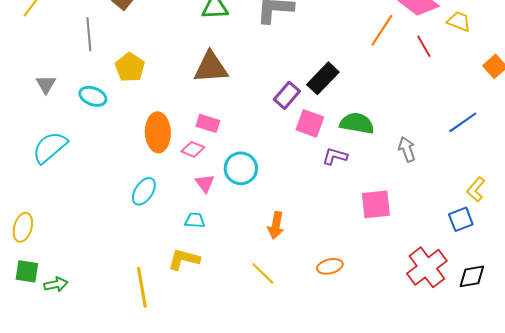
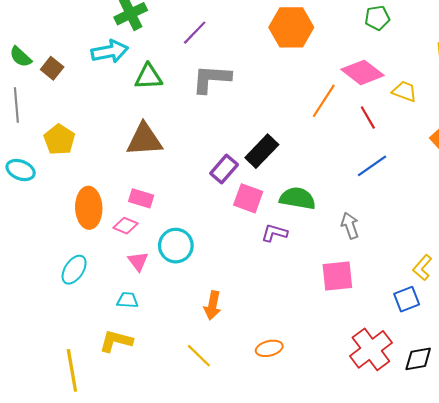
blue line: (463, 122) -> (372, 166), moved
pink square: (376, 204) -> (337, 276), moved

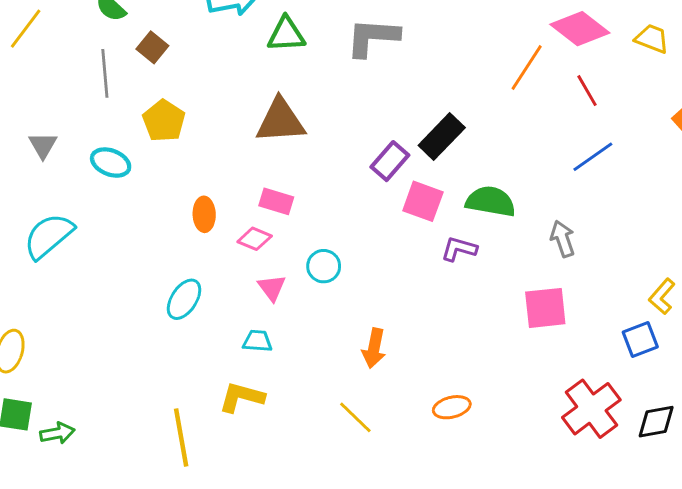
brown square: (52, 68) -> (152, 47), moved
yellow trapezoid: (405, 91) -> (652, 39), moved
orange ellipse: (89, 208) -> (204, 214), size x0.6
cyan circle: (176, 246) -> (324, 266), size x0.7

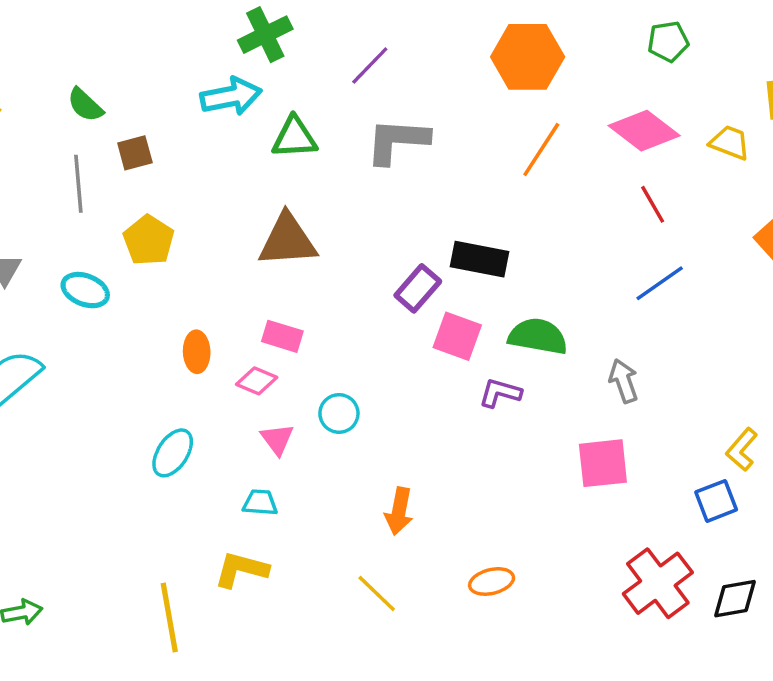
brown square: (152, 47) -> (135, 153), turned 36
orange line: (527, 67) -> (541, 149), moved
black rectangle: (442, 137) -> (480, 259), turned 57

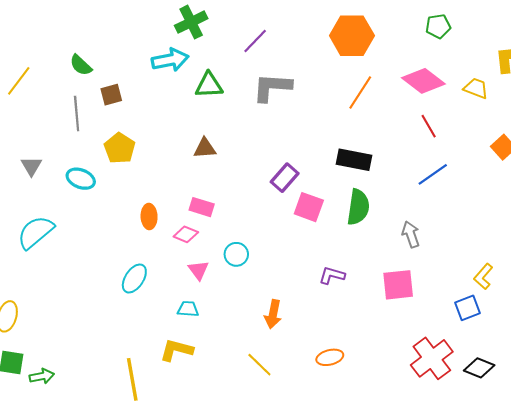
brown triangle: (288, 240) -> (205, 148), size x0.6
black rectangle: (480, 259) -> (354, 160), moved
green semicircle: (538, 336) -> (358, 207), turned 88
purple L-shape: (500, 393) -> (332, 275), moved
black diamond: (735, 599) -> (479, 368), turned 32

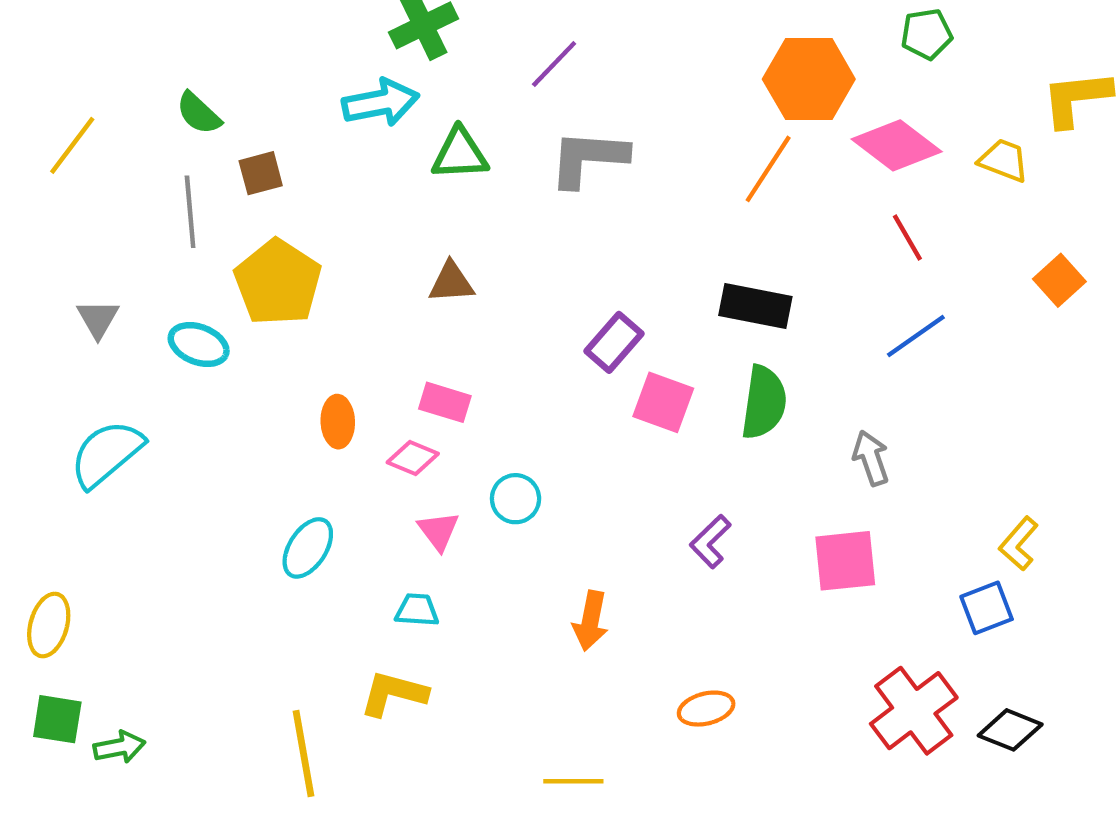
orange hexagon: (352, 36) -> (809, 79), moved
yellow pentagon: (120, 148) -> (278, 282), size x1.4
purple L-shape: (332, 275) -> (710, 542), turned -60
yellow line: (259, 365) -> (573, 781), moved, turned -44

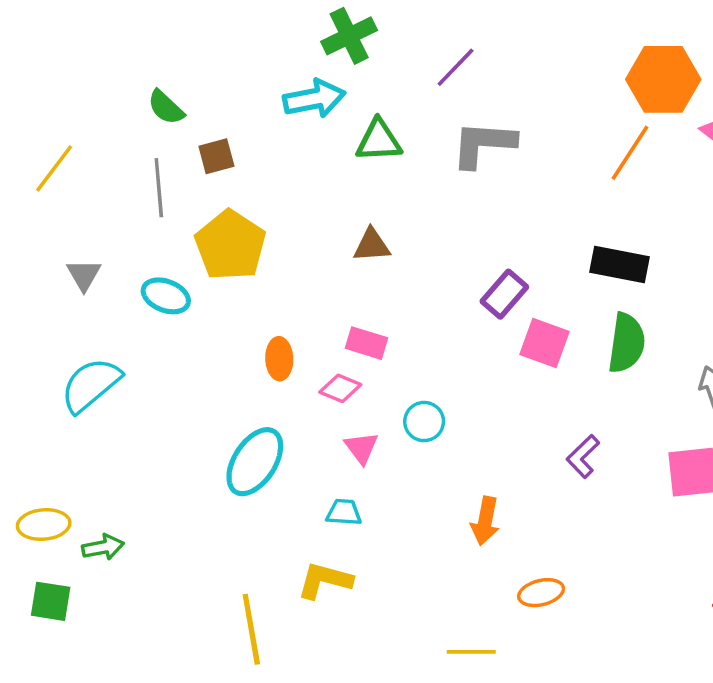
yellow line: (72, 145) -> (54, 168), moved
cyan ellipse: (308, 548) -> (255, 462), size x1.4
yellow ellipse: (49, 625) -> (44, 525), turned 69
orange ellipse: (706, 709) -> (541, 593), moved
green arrow: (119, 747) -> (103, 547), moved

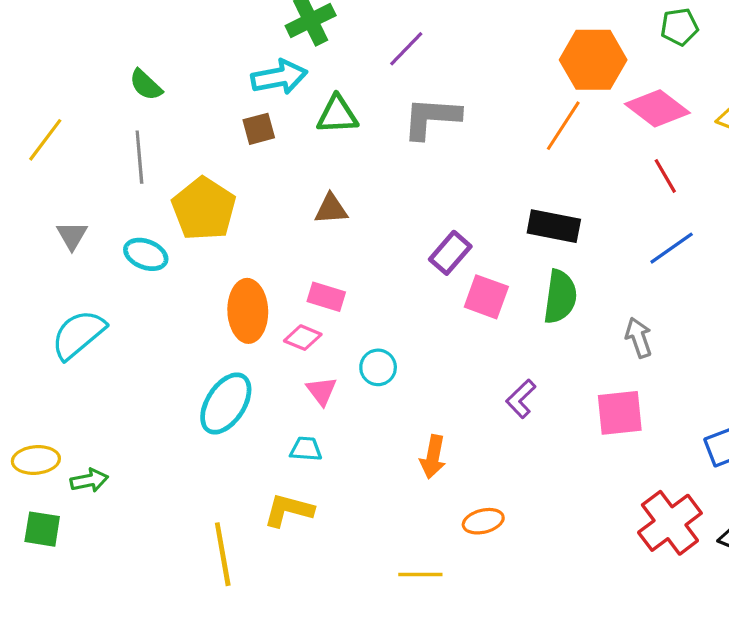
brown square: (216, 156) -> (259, 129), moved
orange ellipse: (279, 359) -> (248, 311), size x1.6

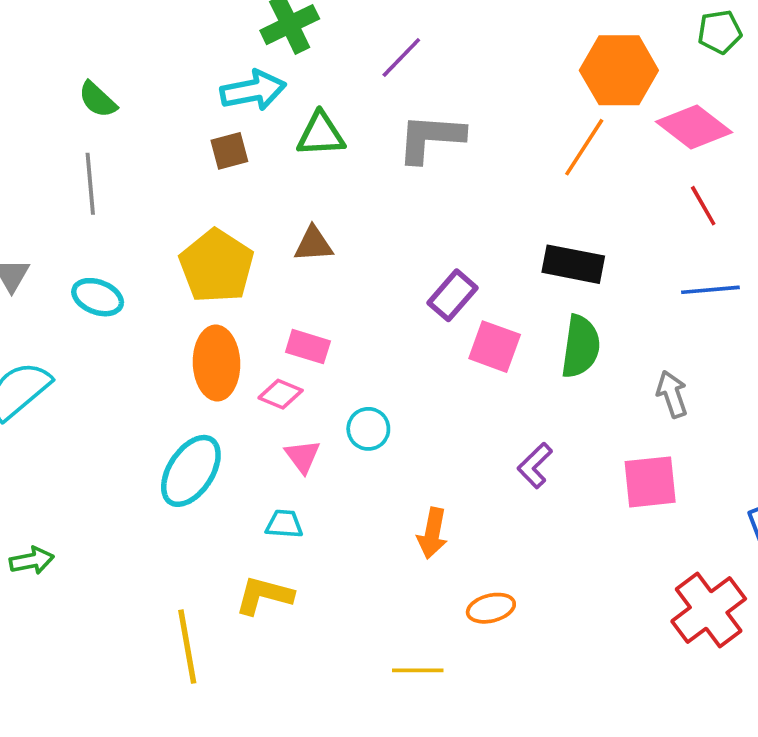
yellow pentagon: (204, 209) -> (217, 266), moved
blue line: (672, 248) -> (710, 290), turned 30

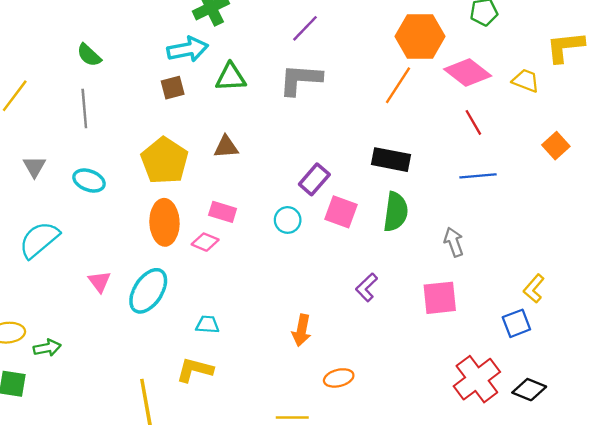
purple line: (401, 57) -> (305, 28), moved
cyan circle: (368, 429) -> (288, 220), moved
pink triangle: (302, 456) -> (99, 282), moved

